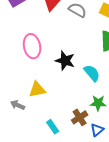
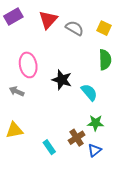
yellow triangle: (37, 90) -> (14, 130), moved
gray arrow: (18, 105) -> (17, 91), moved

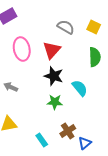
red triangle: (48, 20) -> (52, 50), moved
pink ellipse: (28, 65) -> (22, 49), moved
green star: (96, 123) -> (55, 102), moved

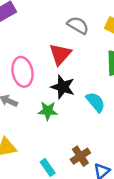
pink ellipse: (22, 49) -> (23, 72), moved
green star: (55, 102) -> (48, 111), moved

